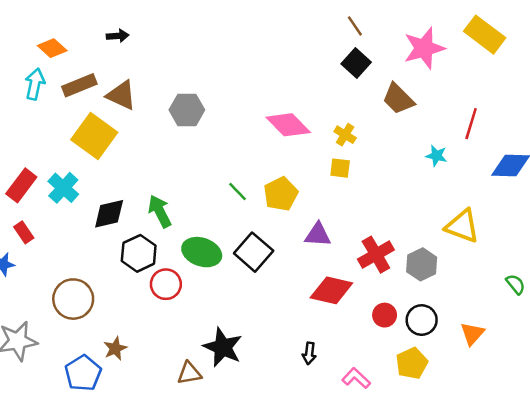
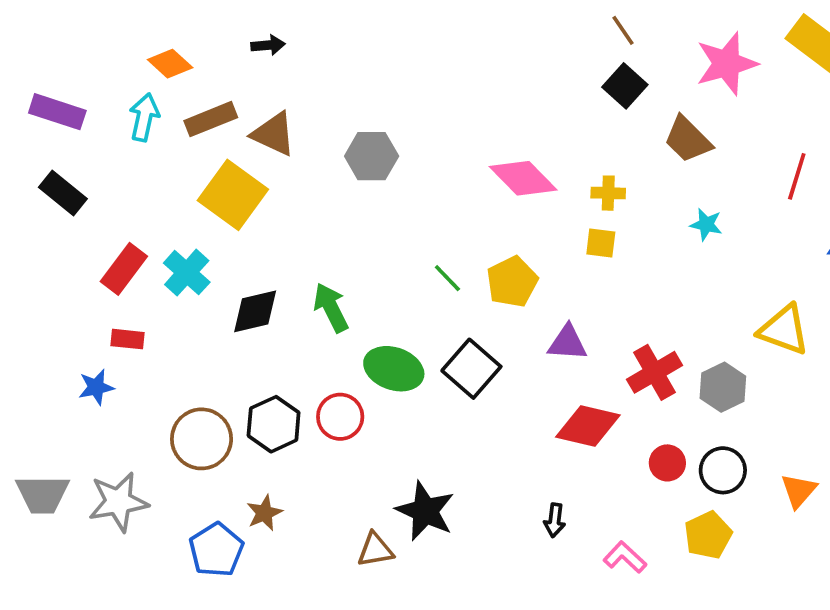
yellow cross: (345, 135) -> (608, 193), turned -30
cyan star: (436, 156) -> (706, 224), moved
red rectangle: (24, 232) -> (128, 339), turned -50
black hexagon: (139, 253) -> (274, 424), moved

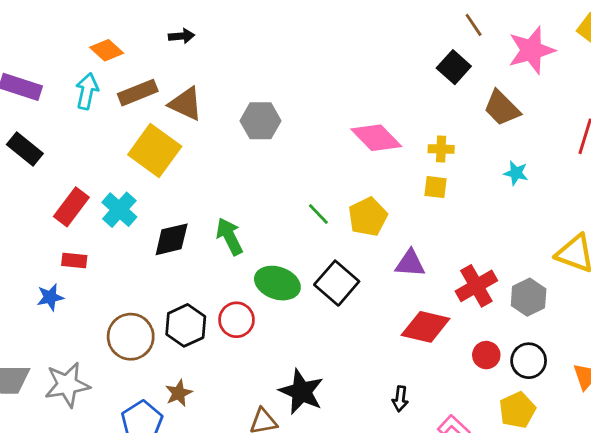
brown line: (623, 30) -> (474, 25), moved

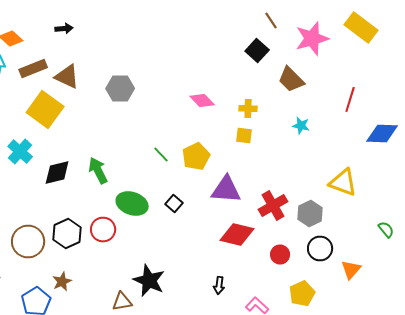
pink diamond: (376, 138) -> (202, 100), size x0.7
purple triangle: (410, 263) -> (226, 190), size x1.4
black square: (337, 283) -> (174, 204), size x0.6
black circle: (529, 361) -> (320, 248), moved

